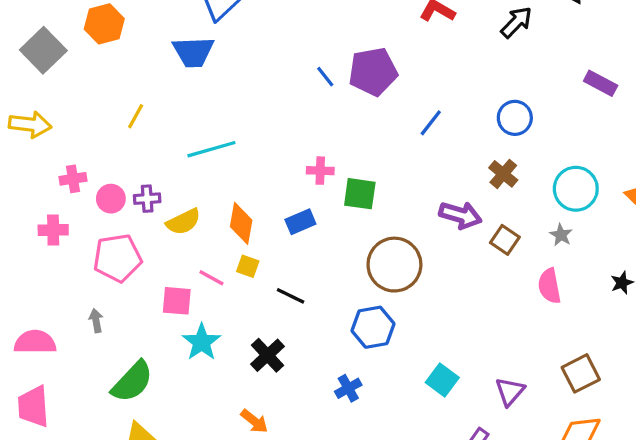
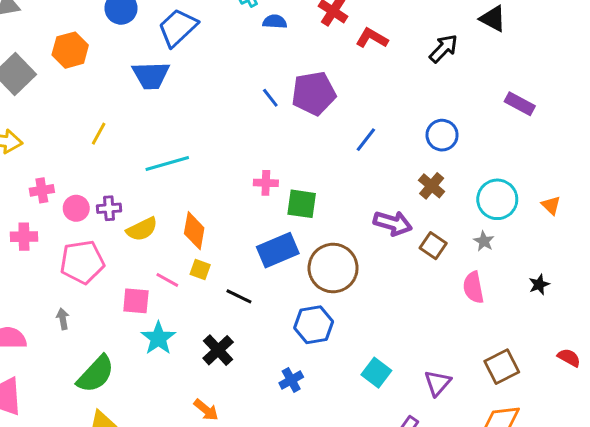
blue rectangle: (300, 222) -> (278, 250), moved, size x1.5

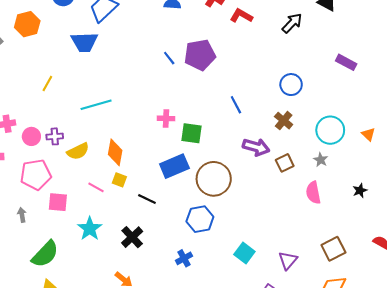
blue line: (366, 140) -> (236, 105), moved, turned -66
brown square: (433, 246) -> (285, 163), turned 30
pink square: (136, 301) -> (58, 202), moved

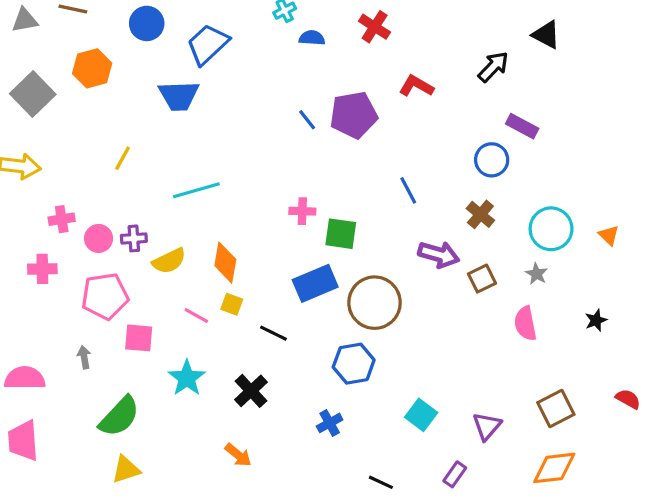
red L-shape: (241, 16) -> (416, 86), moved
purple rectangle: (346, 62) -> (522, 126), moved

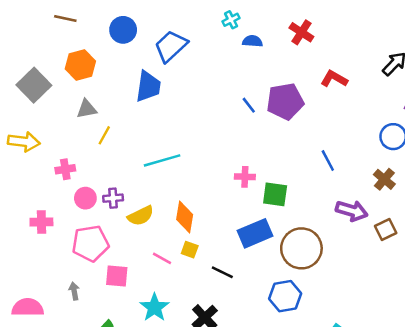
gray triangle: (25, 20) -> (87, 109), moved
blue trapezoid: (179, 96) -> (148, 86), turned -80
pink cross: (62, 219) -> (65, 169), moved

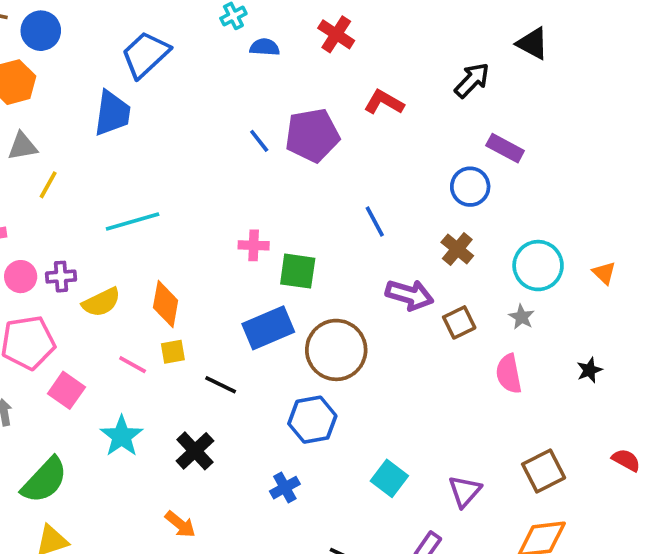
blue circle: (123, 30) -> (41, 31), moved
yellow square: (190, 250) -> (173, 352), turned -30
pink square: (117, 276) -> (66, 390), turned 30

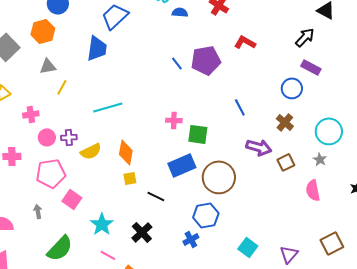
black arrow: (472, 80) -> (305, 37), moved
pink line: (133, 365) -> (108, 255), moved
blue cross: (285, 488) -> (191, 239), moved

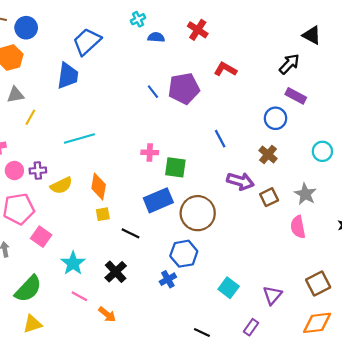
cyan circle: (329, 131) -> (322, 151), moved, size x0.7
gray star: (320, 159) -> (305, 194), size x1.5

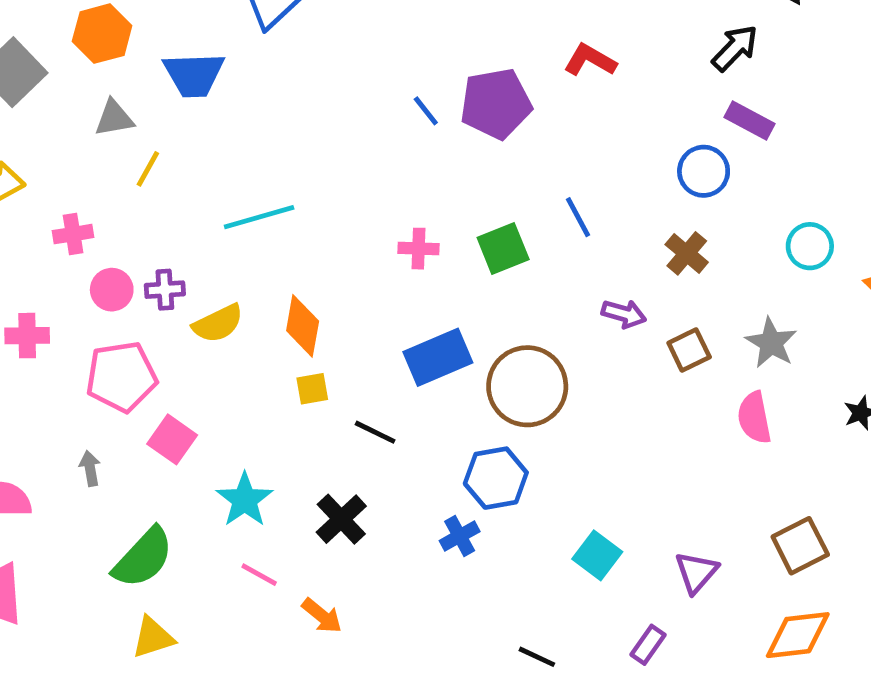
blue trapezoid: (68, 76) -> (194, 75), moved, turned 80
green square: (175, 167) -> (503, 249), moved, turned -30
purple arrow: (240, 181) -> (624, 314), size x0.7

